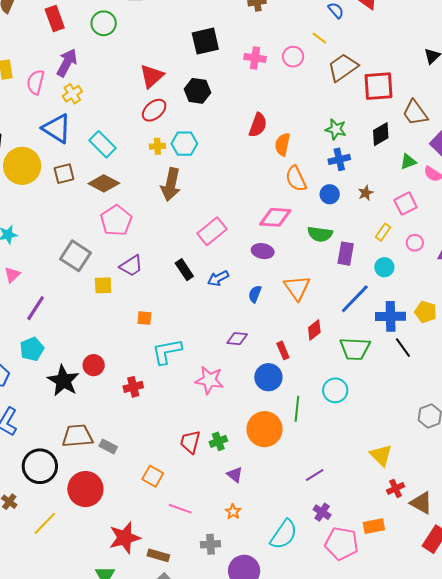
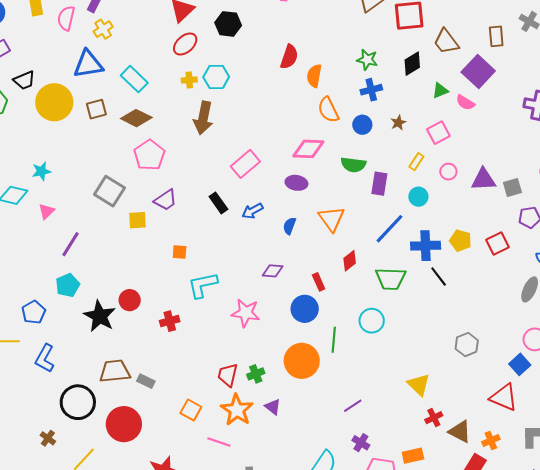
blue triangle: (57, 128) -> (88, 64), turned -40
orange star: (233, 512) -> (237, 410), moved, size x2.0

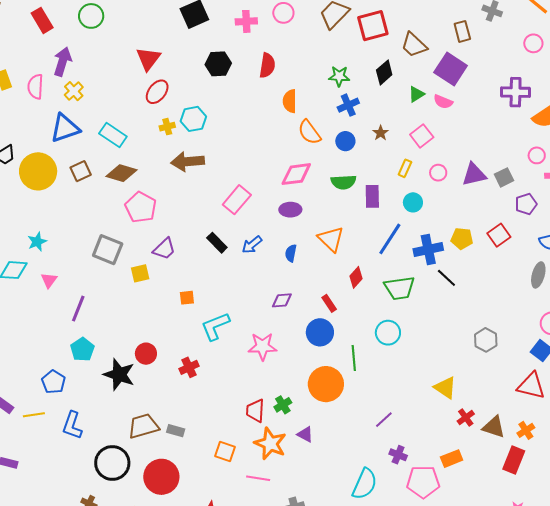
black hexagon: (228, 24) -> (218, 64), moved
red semicircle: (289, 57) -> (267, 65), moved
brown arrow: (203, 118) -> (188, 162), turned 84

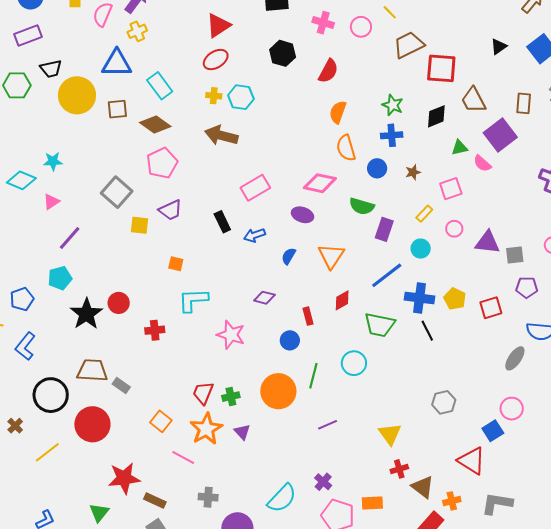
blue circle: (320, 332) -> (290, 340), size x0.7
purple line: (384, 420) -> (328, 425), moved

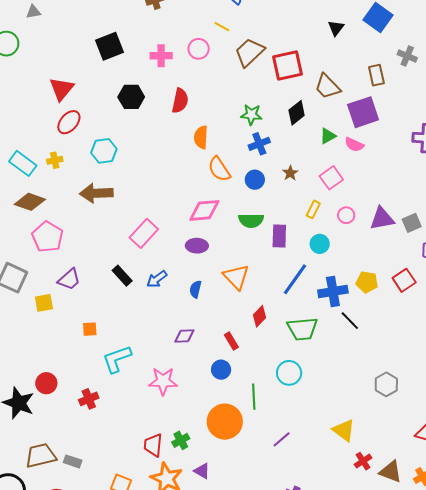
yellow cross: (214, 96) -> (55, 160), moved
purple square: (500, 135) -> (363, 112), turned 36

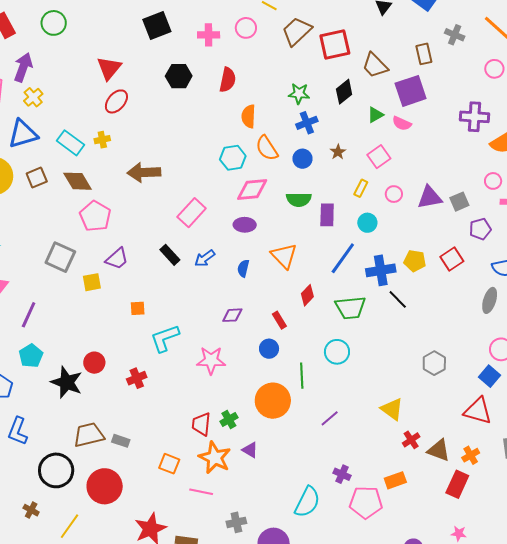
cyan hexagon: (104, 151) -> (233, 158), moved
brown diamond: (30, 202) -> (78, 181), turned 40

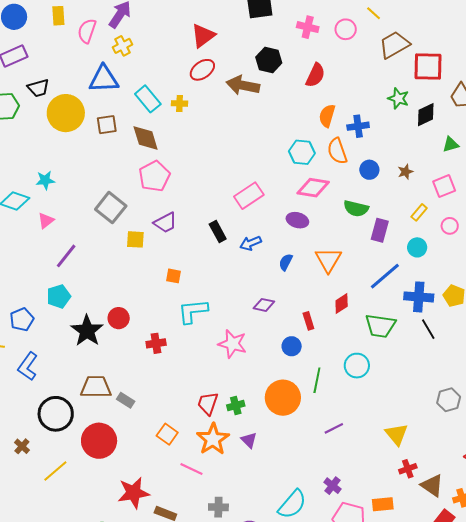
green star: (299, 94) -> (398, 98), moved
blue cross: (307, 123) -> (358, 126), moved
brown arrow: (144, 172) -> (243, 85), moved

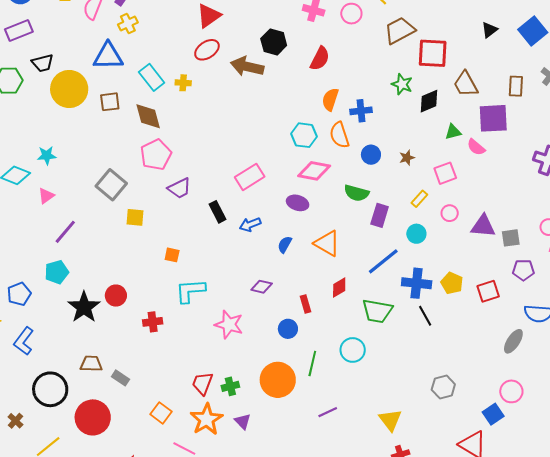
purple trapezoid: (165, 223) -> (179, 188), moved
orange triangle: (328, 260) -> (327, 243), turned -32
brown trapezoid: (96, 387) -> (91, 364), size x0.7

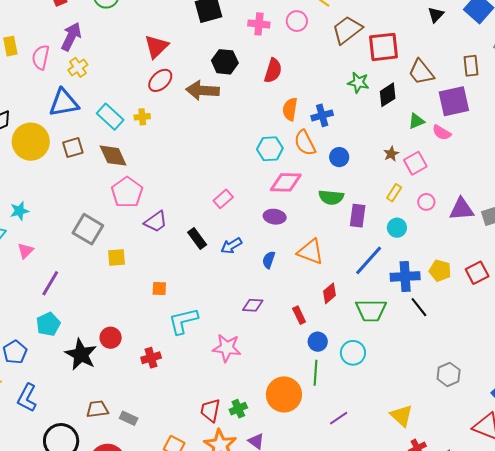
brown star: (407, 158) -> (391, 154), moved
pink rectangle: (250, 177) -> (223, 199), size x0.7
blue circle: (288, 329) -> (318, 342), moved

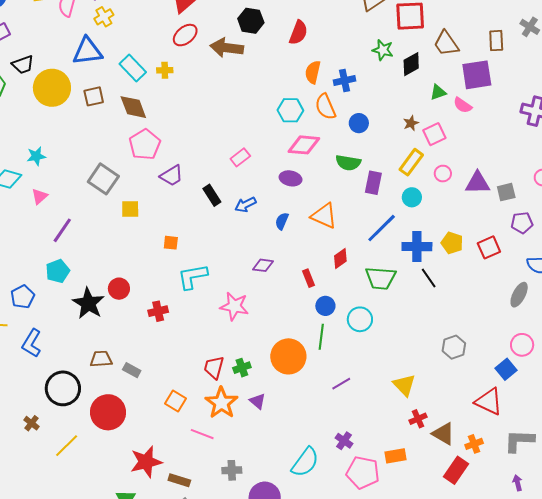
yellow rectangle: (394, 193) -> (411, 162), size x1.5

